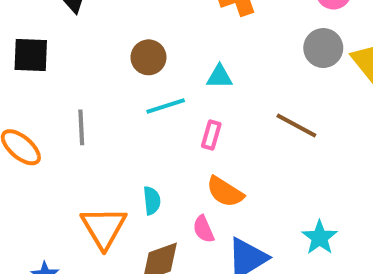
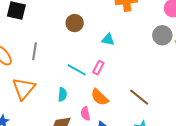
cyan line: (166, 106) -> (77, 70), moved, turned 36
brown line: (296, 125) -> (139, 97), moved
orange triangle: (104, 228) -> (24, 88), moved

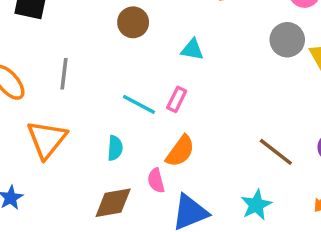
orange semicircle: (100, 97) -> (180, 151), turned -96
brown line: (139, 97) -> (276, 152), moved

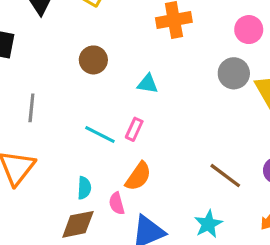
cyan semicircle: (115, 148) -> (84, 188), moved

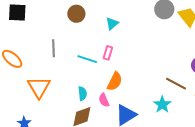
cyan triangle: (148, 84) -> (112, 24), turned -40
gray line: (31, 108) -> (54, 48), moved
brown line: (225, 176) -> (176, 84), moved

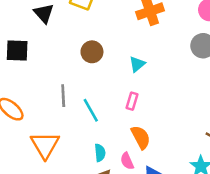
cyan line: (87, 59) -> (91, 110), moved, turned 42
orange semicircle: (115, 81) -> (141, 137), turned -54

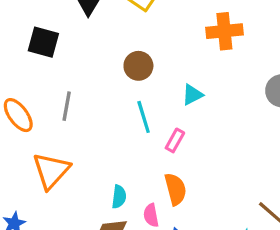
gray line: (63, 96) -> (67, 106), moved
cyan line: (91, 110) -> (144, 117), moved

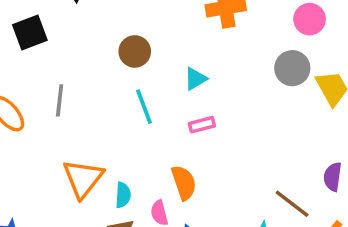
black square: (43, 42) -> (30, 32), turned -32
pink rectangle: (175, 140) -> (202, 125), moved, turned 50
orange triangle: (51, 171) -> (83, 179), moved

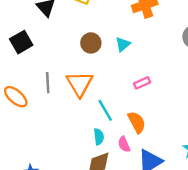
cyan triangle: (195, 79) -> (123, 44), moved
cyan line: (144, 107) -> (105, 110), moved
orange triangle: (83, 179) -> (80, 84), moved

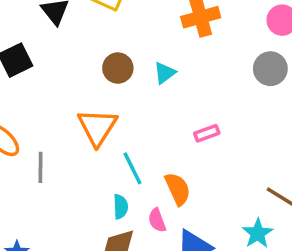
gray line: (48, 83) -> (41, 167), moved
pink rectangle: (142, 83) -> (207, 133), moved

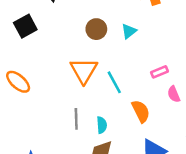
gray line: (41, 167) -> (76, 119), moved
cyan line: (132, 168) -> (114, 82), moved
pink semicircle: (157, 220) -> (174, 94), moved

